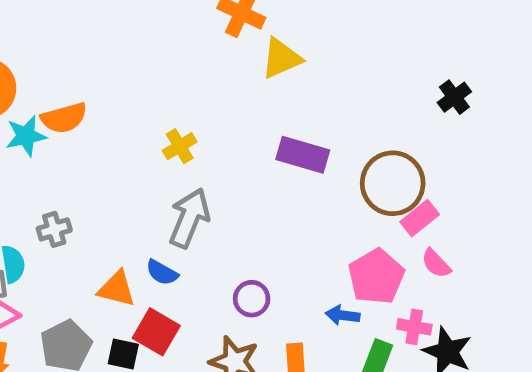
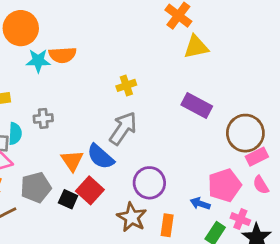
blue semicircle: (162, 273) -> (101, 157), size x1.5
orange triangle: (117, 289) -> (72, 161), turned 30
purple circle: (252, 299) -> (149, 183), size x1.5

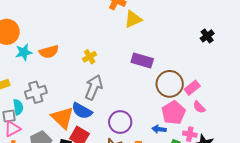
orange semicircle: (63, 55) -> (49, 52), moved
gray cross: (43, 118) -> (36, 92), size x1.5
brown circle: (245, 133) -> (170, 84), moved
orange triangle: (72, 161) -> (62, 118), size x1.4

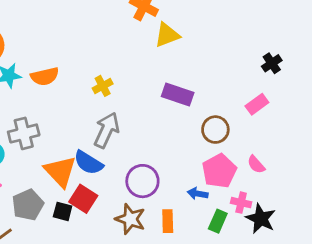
brown circle: (170, 84) -> (215, 130), size x0.7
pink rectangle: (192, 88) -> (257, 104), moved

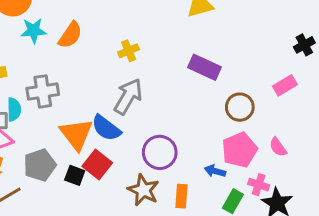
orange semicircle: (45, 76) -> (70, 35), turned -48

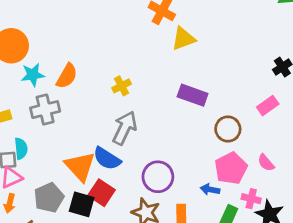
gray cross: (43, 91) -> (45, 110), moved
black square: (75, 175) -> (82, 204), size x1.4

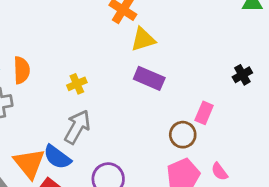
orange semicircle: (67, 76) -> (22, 70), turned -35
purple rectangle: (193, 95) -> (149, 78), moved
pink rectangle: (268, 106) -> (204, 113), moved, turned -35

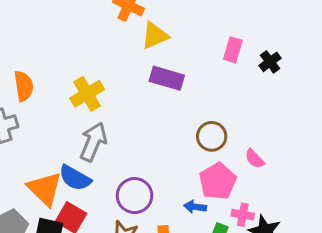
yellow cross: (77, 84) -> (87, 94), size x1.5
pink rectangle: (204, 113) -> (233, 50), moved
pink semicircle: (219, 172) -> (255, 159), moved

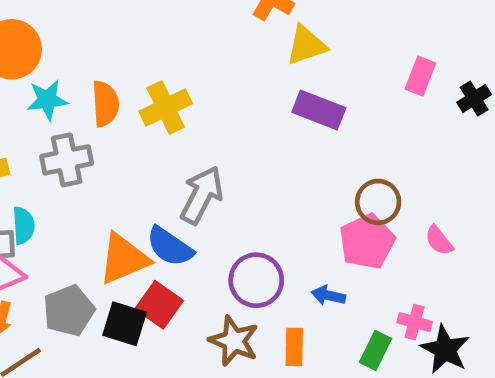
yellow cross: (87, 94) -> (166, 107), moved
pink pentagon: (218, 181) -> (367, 242), moved
orange triangle: (45, 189) -> (124, 259), turned 48
blue arrow: (195, 207) -> (328, 295), moved

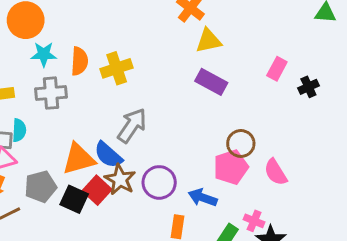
pink semicircle: (439, 241) -> (276, 172), size x1.4
blue arrow: (328, 295) -> (203, 198), size x1.4
brown star: (234, 341) -> (120, 180), moved

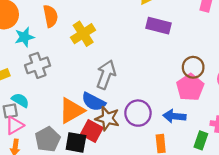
orange semicircle: (79, 61) -> (51, 16), moved
cyan semicircle: (19, 130) -> (20, 100), turned -48

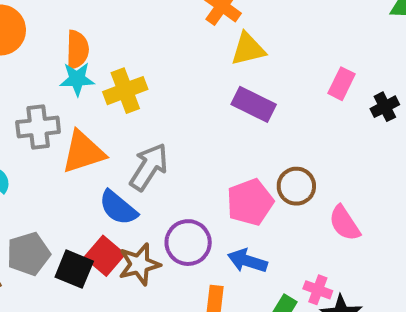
cyan star: (24, 37) -> (77, 79), moved
pink pentagon: (190, 87) -> (250, 202), moved
orange triangle: (72, 111) -> (83, 152), moved
brown star: (107, 118) -> (139, 264), moved, turned 30

